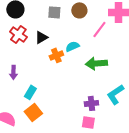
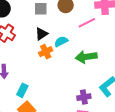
pink line: (99, 29) -> (87, 23), turned 30
black triangle: (41, 37) -> (41, 34), moved

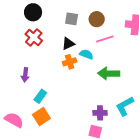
pink line: (87, 23) -> (105, 39), moved
cyan semicircle: (61, 42) -> (86, 54), turned 40

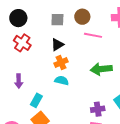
pink line: (105, 39) -> (93, 35), turned 36
cyan semicircle: (86, 54) -> (62, 80), moved

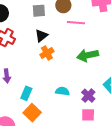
cyan semicircle: (62, 80) -> (62, 91), moved
purple cross: (98, 109) -> (88, 96), turned -32

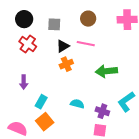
gray square: (39, 11) -> (54, 24), moved
pink line: (76, 23) -> (86, 44), moved
purple cross: (88, 96) -> (102, 111), turned -32

